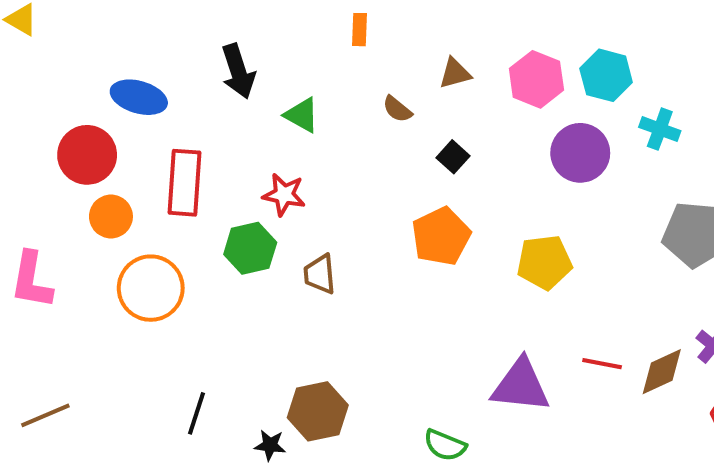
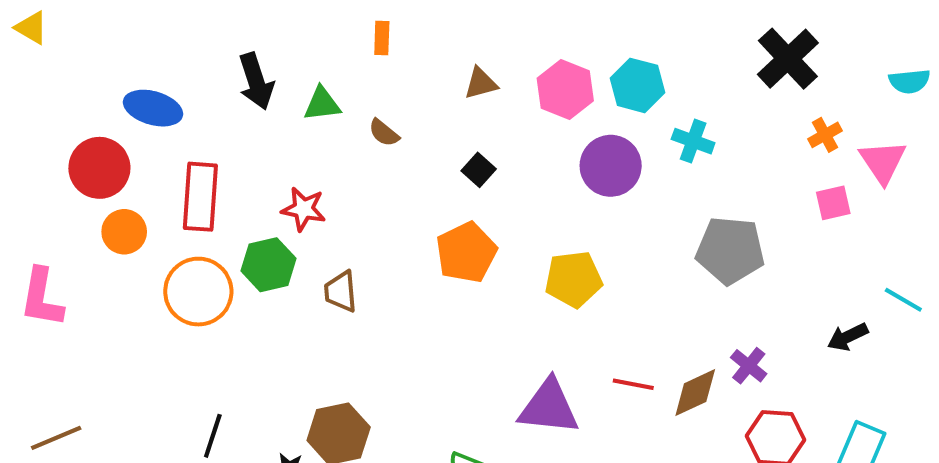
brown semicircle: (397, 109) -> (384, 133), moved
green triangle: (302, 115) -> (322, 104), moved, turned -36
orange circle: (151, 288) -> (198, 292), moved

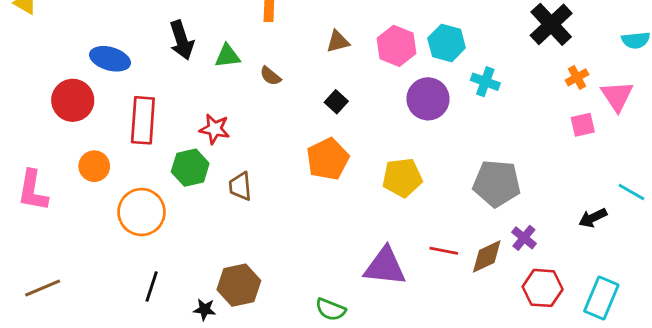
orange circle: (124, 232) -> (94, 166), moved
gray pentagon: (730, 250) -> (497, 183), moved
orange circle: (198, 292) -> (141, 212), moved

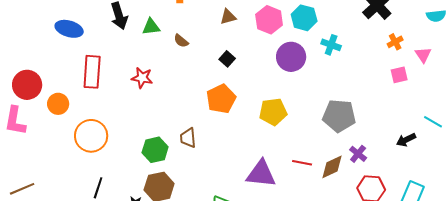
pink triangle: (617, 96) -> (423, 55), size x0.7
red circle: (73, 100) -> (27, 85), moved
green hexagon: (190, 168) -> (155, 150), moved
brown trapezoid: (240, 186) -> (188, 138), moved

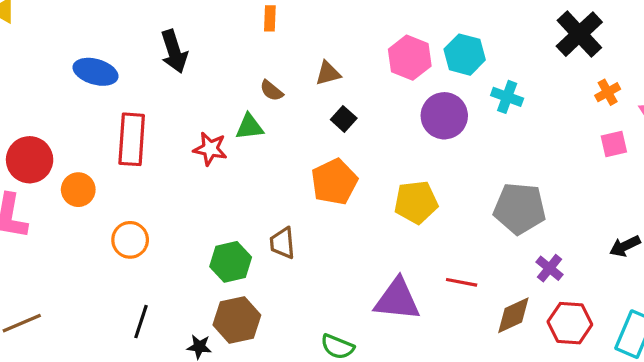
brown triangle: (228, 17) -> (328, 73), moved
green triangle: (151, 27) -> (249, 127), moved
orange circle: (91, 136) -> (130, 240), size x0.7
brown diamond: (332, 167) -> (513, 315), moved

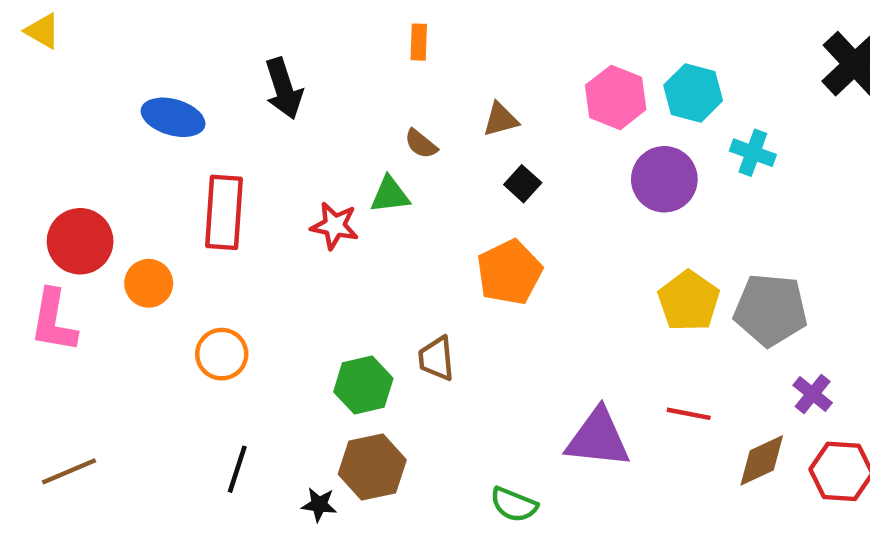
yellow pentagon: (416, 202) -> (689, 301), moved, turned -30

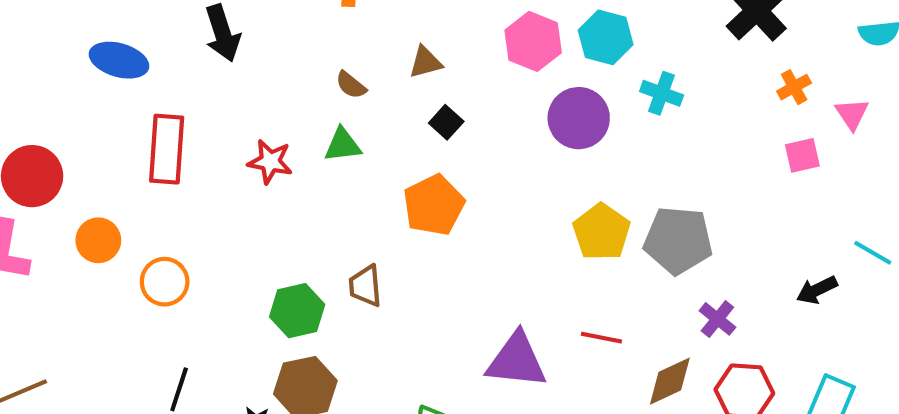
green triangle: (390, 195) -> (343, 145), moved
orange circle: (149, 283) -> (98, 240), moved

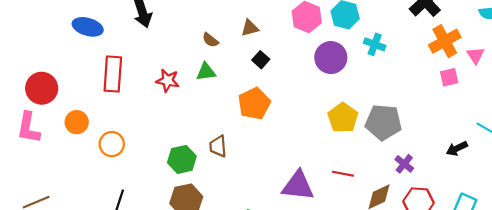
orange cross: (794, 87) -> (445, 41), size x1.8

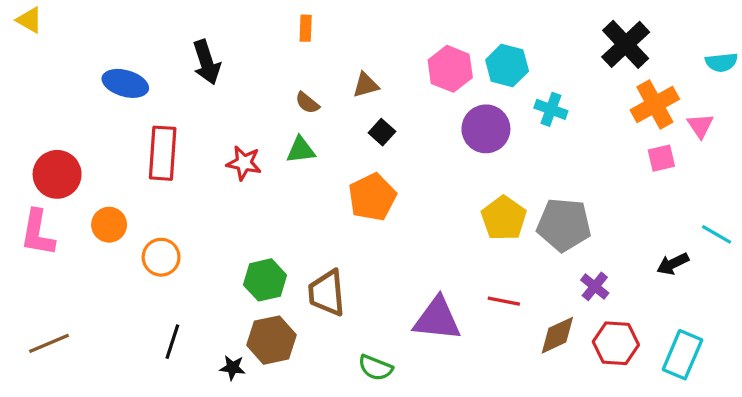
brown trapezoid: (218, 146) -> (327, 293), moved, size x1.4

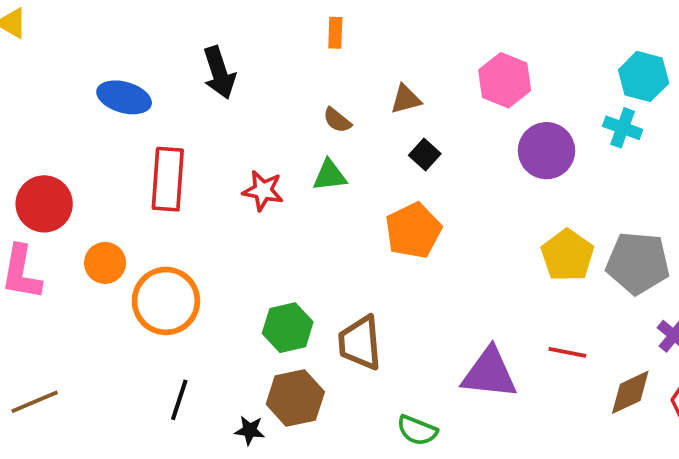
cyan hexagon: (507, 66) -> (644, 76), moved
orange circle: (161, 257) -> (166, 301), size x1.5

